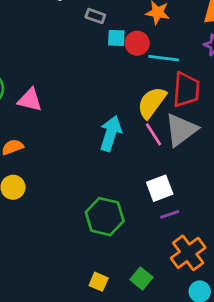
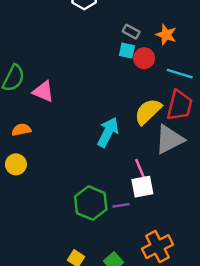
gray rectangle: (95, 16) -> (131, 32), moved
cyan line: (164, 58) -> (180, 74), moved
pink line: (153, 134) -> (140, 169), moved
purple line: (170, 214) -> (121, 205), moved

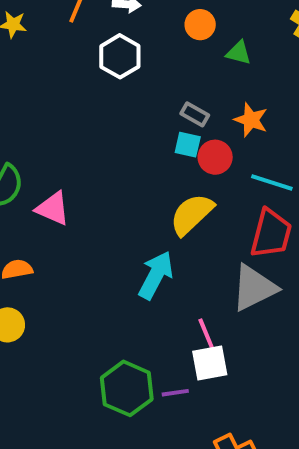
yellow semicircle: (148, 112) -> (192, 214), moved

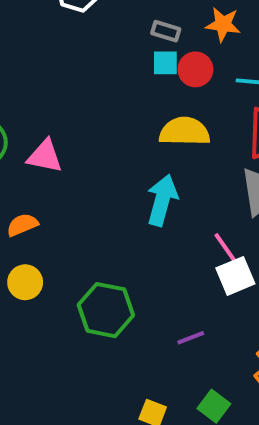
yellow semicircle: (192, 214) -> (185, 131), turned 57
green hexagon: (127, 388) -> (106, 310), moved
purple line: (175, 393) -> (191, 338), moved

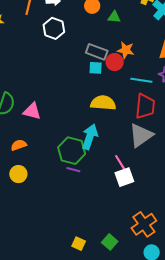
gray rectangle: (166, 31) -> (97, 52), size x1.5
red circle: (195, 69) -> (115, 62), moved
green hexagon: (106, 310) -> (72, 151), moved
purple line: (191, 338) -> (73, 170), moved, turned 32

